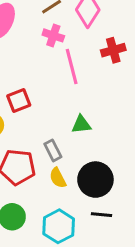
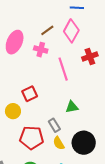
pink cross: (53, 35) -> (41, 50), moved

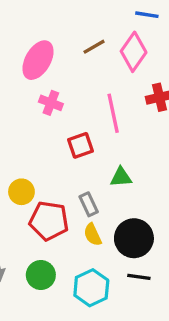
pink cross: (41, 50) -> (51, 103), moved
red square: (30, 94) -> (80, 145), moved
yellow circle: (13, 111) -> (21, 192), moved

